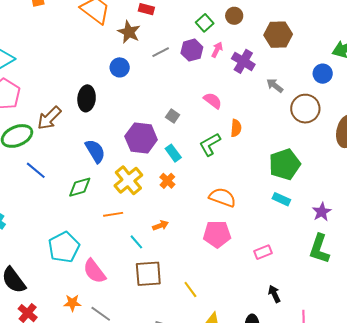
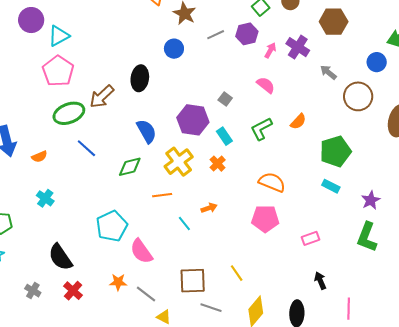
pink arrow: (217, 50) -> (270, 50), moved
orange semicircle: (236, 128) -> (298, 122), moved, turned 36
brown square: (148, 274) -> (193, 281), moved

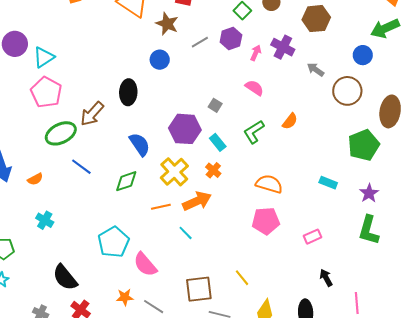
green pentagon: (335, 151) -> (364, 145), moved
orange arrow: (209, 208) -> (197, 201), moved, size x1.8

